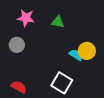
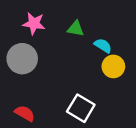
gray circle: (17, 45) -> (22, 59), size x1.5
cyan semicircle: (76, 55) -> (103, 46), moved

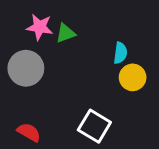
green triangle: (76, 29) -> (66, 33), moved, turned -30
cyan semicircle: (103, 46) -> (120, 53), turned 66

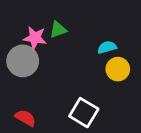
pink star: (40, 27) -> (35, 38), moved
cyan semicircle: (120, 53) -> (107, 47), turned -114

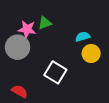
white square: (84, 113) -> (55, 72), moved

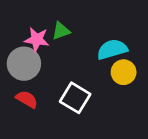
cyan semicircle: (83, 37) -> (112, 49), size x1.5
red semicircle: (20, 91) -> (27, 99), moved

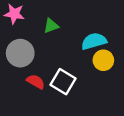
pink star: (37, 39) -> (14, 14), moved
red semicircle: (27, 99) -> (36, 82), moved

